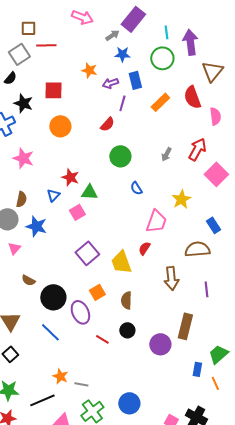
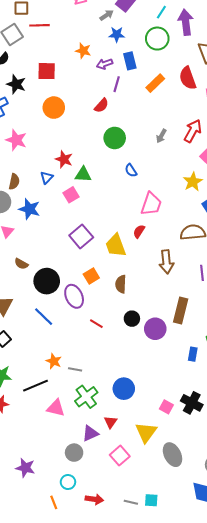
cyan line: (166, 32) -> (161, 12), turned 40
yellow star: (181, 199) -> (193, 182), moved
black circle: (127, 330) -> (132, 319), moved

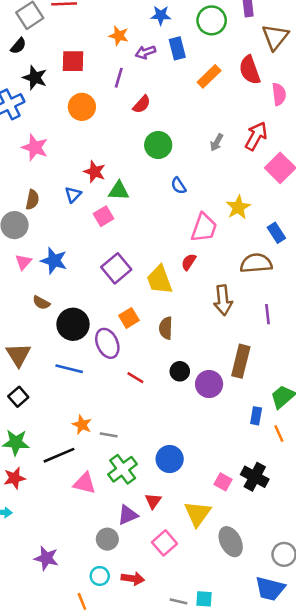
purple line: (117, 84) -> (119, 78), moved
yellow star: (193, 182) -> (238, 207), moved
blue star: (29, 209) -> (54, 261), moved
blue line: (44, 317) -> (69, 369), turned -30
red arrow: (94, 499) -> (133, 579), moved

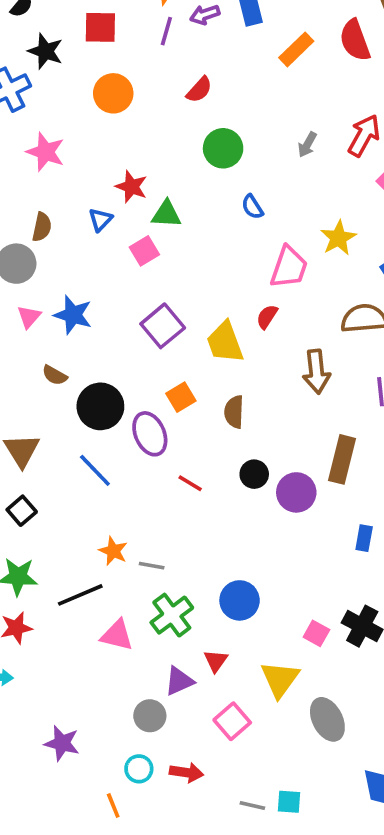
purple line: (119, 78) -> (166, 31), moved
blue line: (69, 369) -> (95, 470), turned 32

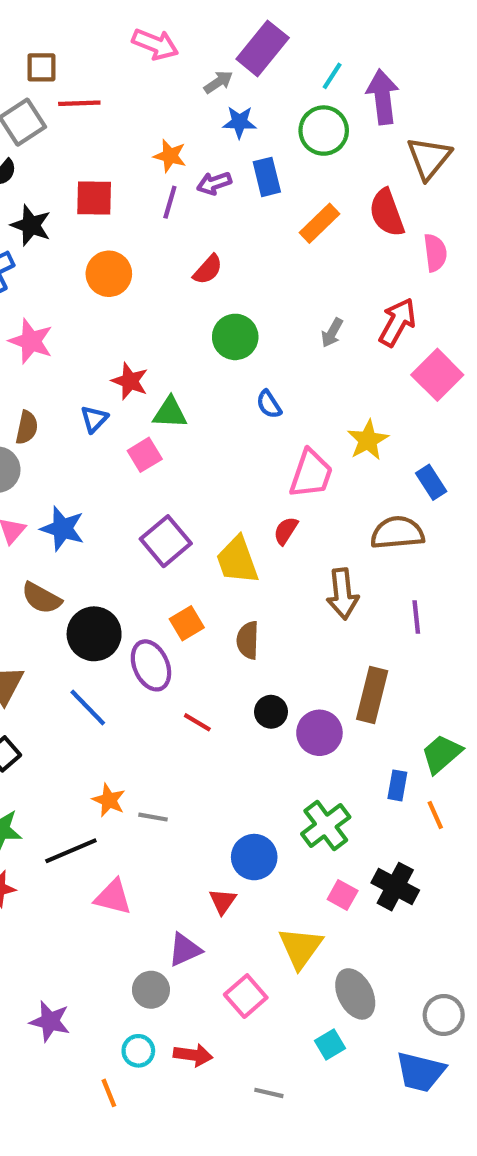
brown semicircle: (55, 375) -> (41, 598), size x1.4
green cross: (172, 615) -> (326, 825), moved
red triangle: (216, 661) -> (223, 901), moved
cyan square: (289, 802) -> (330, 1044), moved, turned -35

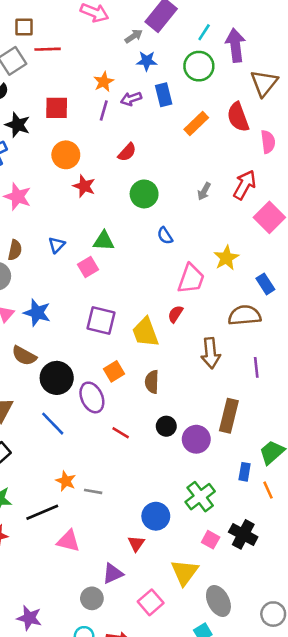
orange star: (170, 156) -> (104, 82), turned 30
red star: (130, 381) -> (84, 186), moved
purple square: (166, 541) -> (101, 321), turned -36

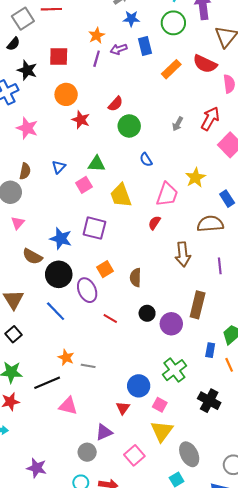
red semicircle: (238, 117) -> (205, 64), turned -45
red semicircle: (127, 152) -> (116, 104), moved
blue star: (37, 313) -> (61, 239), moved
yellow trapezoid: (145, 332) -> (121, 195), moved
pink square: (211, 540) -> (160, 405), moved

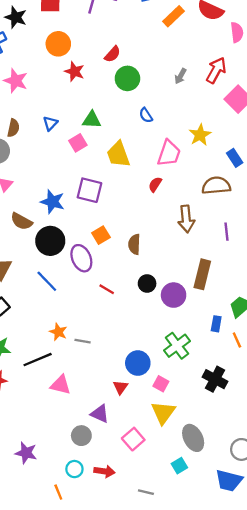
purple triangle: (104, 432) -> (100, 414), turned 48

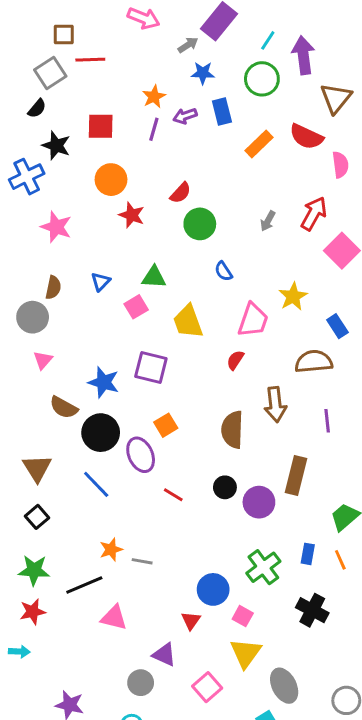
brown semicircle: (134, 244) -> (232, 430), moved, size x1.4
blue rectangle: (216, 324) -> (308, 554), moved
orange star: (58, 332) -> (111, 549), turned 30

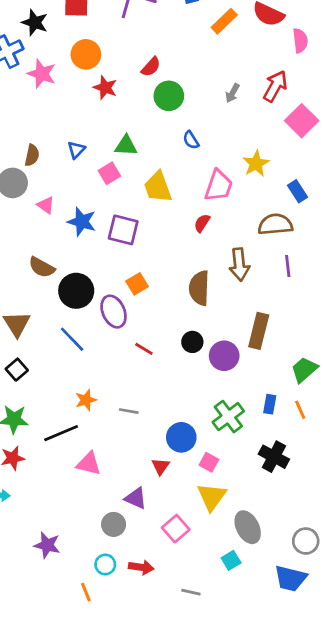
pink star: (56, 227) -> (42, 74), moved
pink triangle: (43, 360) -> (46, 205), moved, turned -36
blue star: (104, 382) -> (82, 222), moved
purple line: (327, 421) -> (288, 266), moved
gray line: (142, 561) -> (129, 411), moved

